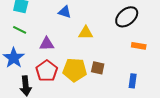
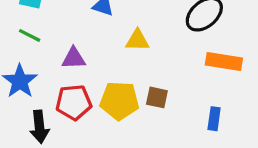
orange rectangle: (139, 46) -> (224, 62), size x1.5
red pentagon: (47, 71) -> (74, 102), turned 30

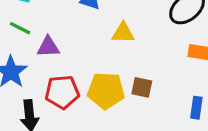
purple triangle: (74, 58) -> (48, 47), moved

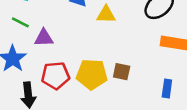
yellow triangle: (123, 33) -> (106, 15), moved

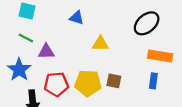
yellow triangle: (106, 15) -> (100, 44), moved
blue rectangle: (167, 88) -> (153, 81), moved

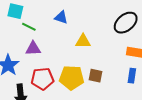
green line: (26, 38) -> (29, 27), moved

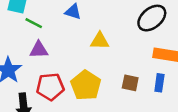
brown square: (95, 76) -> (130, 83), moved
yellow pentagon: (72, 78) -> (86, 85), turned 30

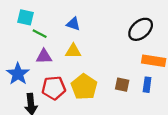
yellow triangle: (100, 41) -> (73, 51), moved

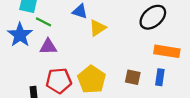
yellow triangle: (73, 51) -> (98, 28), moved, turned -35
blue star: (18, 74) -> (20, 35), moved

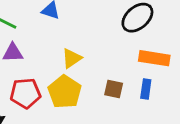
yellow triangle: (98, 28) -> (72, 58), moved

